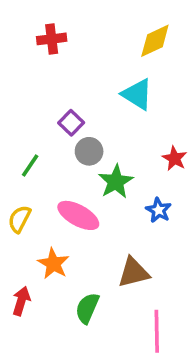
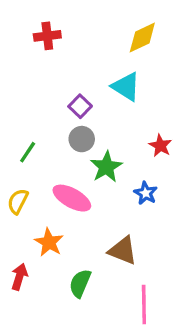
purple square: (71, 123) -> (80, 106), moved
brown triangle: (134, 272) -> (123, 251), turned 36

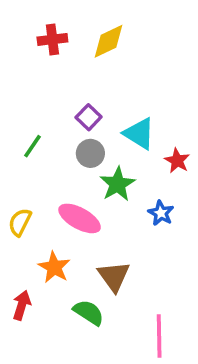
yellow diamond: (142, 37) -> (108, 41), moved
cyan triangle: (126, 87) -> (139, 133), moved
green line: (28, 152) -> (33, 146), moved
brown triangle: (123, 251) -> (114, 276), moved, turned 32
green semicircle: (80, 283) -> (89, 312), turned 100

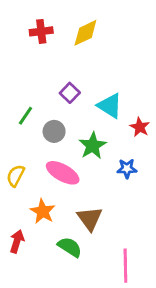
gray circle: (90, 153) -> (54, 131), moved
blue star: (161, 213) -> (127, 169), turned -30

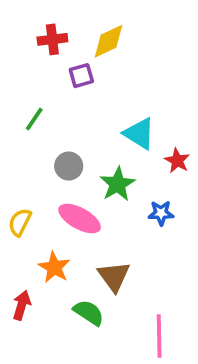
purple square: (70, 93) -> (81, 76), moved, turned 30
green line: (26, 116) -> (34, 119), moved

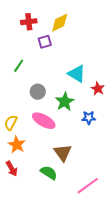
orange star: (54, 267) -> (17, 145), moved
red arrow: (22, 305) -> (12, 169), turned 133
pink line: (159, 336) -> (88, 186), turned 55

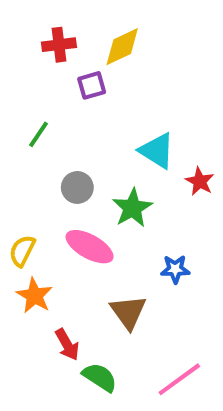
blue star: (89, 118) -> (175, 269), moved
red arrow: (12, 169) -> (67, 345), moved
green semicircle: (49, 173) -> (100, 377), moved

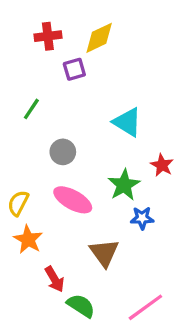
red star: (200, 181) -> (162, 165), moved
green star: (132, 208) -> (124, 185), moved

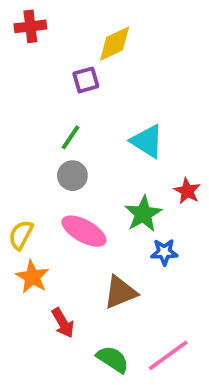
red cross: (48, 36) -> (30, 26), moved
green line: (31, 109) -> (71, 137), moved
brown triangle: (104, 253) -> (120, 292), turned 44
green semicircle: (81, 306) -> (113, 359), moved

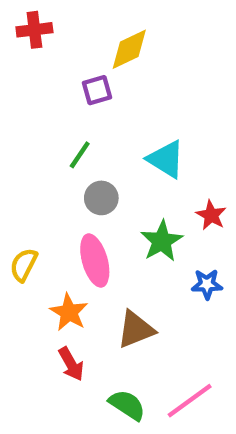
gray circle: (72, 176) -> (101, 198), moved
pink ellipse: (84, 231) -> (95, 260), turned 45
blue star: (164, 252) -> (207, 284), moved
orange star: (32, 277) -> (69, 312), moved

